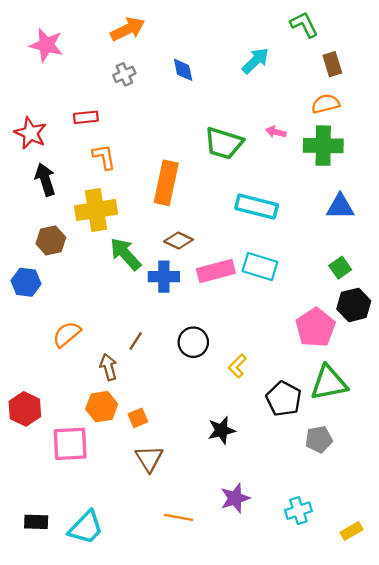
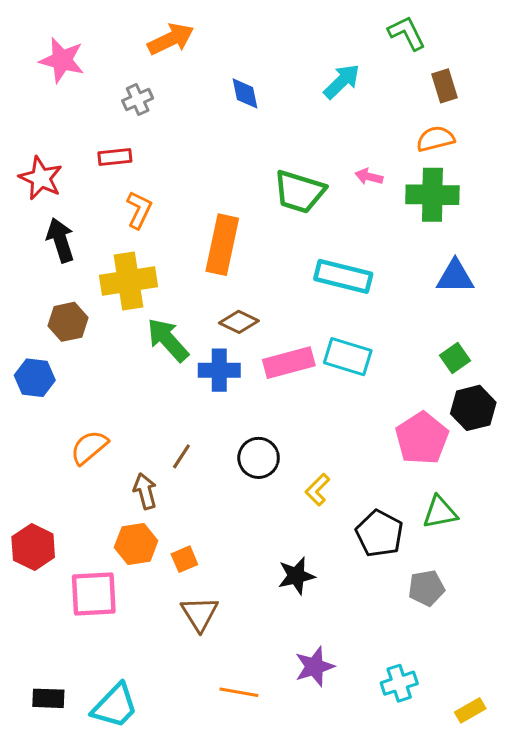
gray cross: (124, 74) -> (138, 100), moved
orange L-shape: (104, 157) -> (139, 210), turned 36
green triangle: (329, 383) -> (440, 512), size x0.7

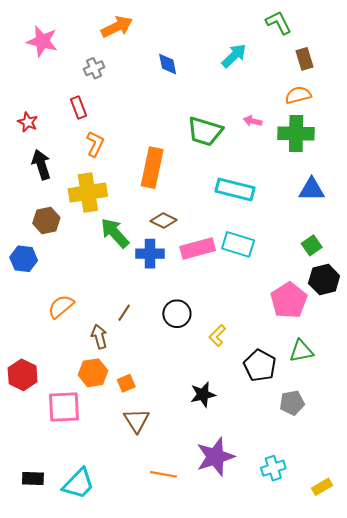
red rectangle: (115, 157) -> (79, 108), turned 75
red star: (41, 178) -> (28, 122), size x0.7
purple star: (314, 667) -> (215, 457), size x1.4

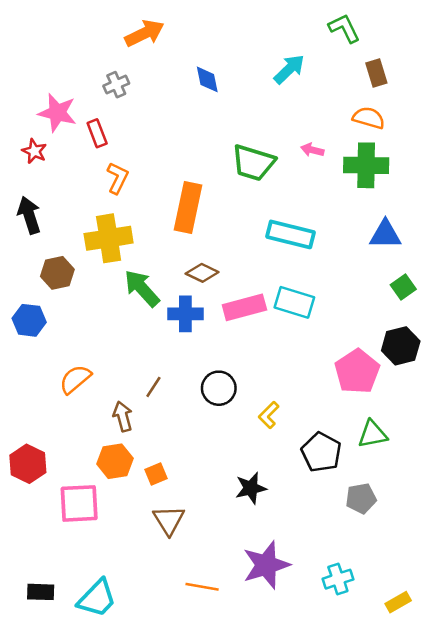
pink star: (42, 41) -> (57, 113), moved
orange semicircle: (298, 95) -> (369, 118), turned 30
black arrow: (41, 165) -> (29, 215), moved
green square: (312, 245) -> (403, 287), moved

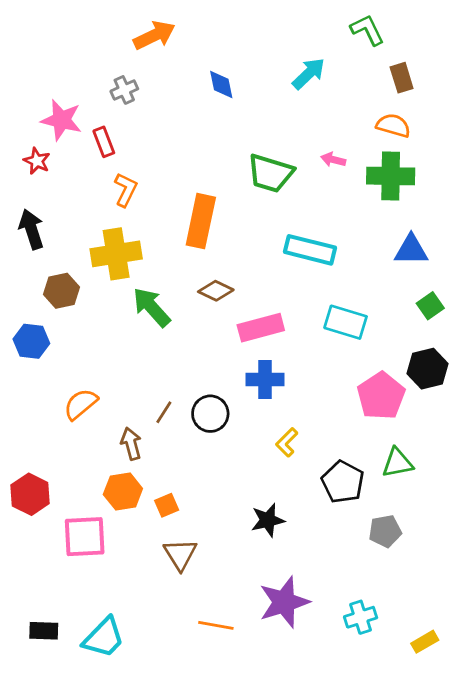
cyan rectangle: (294, 302) -> (346, 322), moved
blue cross: (185, 314) -> (265, 380), moved
black circle: (219, 388) -> (210, 414), moved

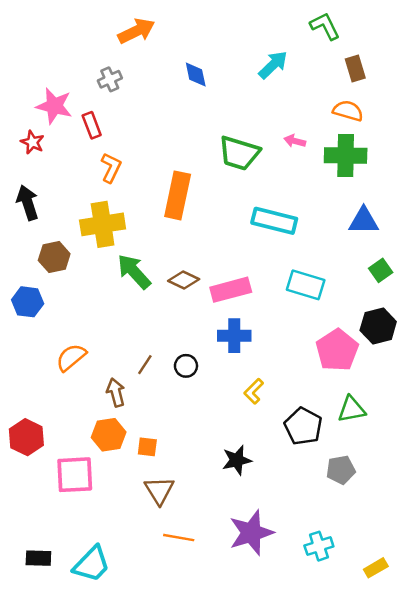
brown diamond: (216, 291) -> (184, 280), moved
black circle: (210, 414) -> (186, 366), size x0.7
orange square: (167, 505) -> (147, 447), turned 30
orange line: (216, 625) -> (179, 538), moved

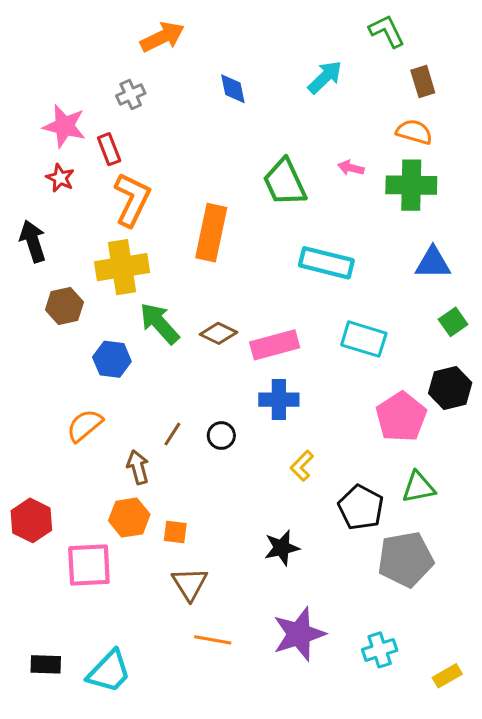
red star: (32, 142) -> (60, 178), moved
green trapezoid: (239, 153) -> (285, 182), turned 48
orange L-shape: (111, 168) -> (132, 200), size x1.5
blue hexagon: (28, 302) -> (112, 359), moved
gray pentagon: (341, 470) -> (406, 559), size x1.6

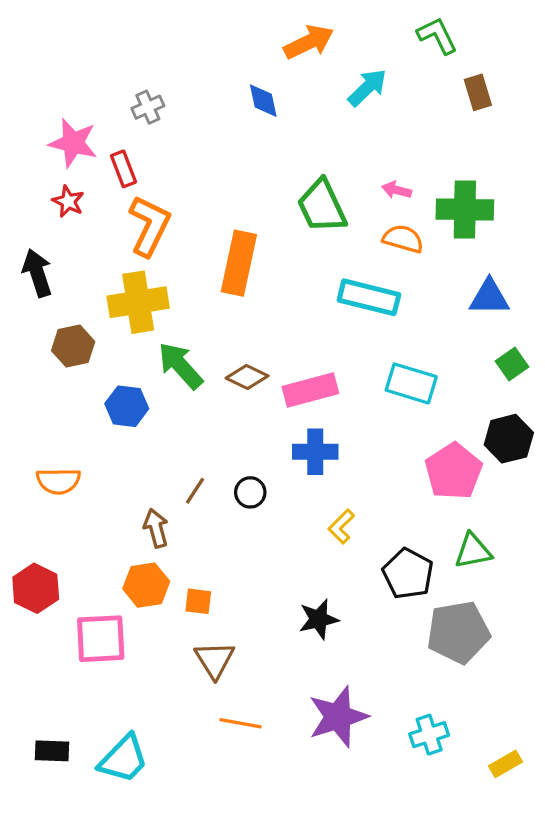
orange arrow: (162, 37) -> (309, 42), moved
orange semicircle: (414, 132) -> (403, 239), moved
orange semicircle: (85, 425) -> (58, 481), moved, turned -141

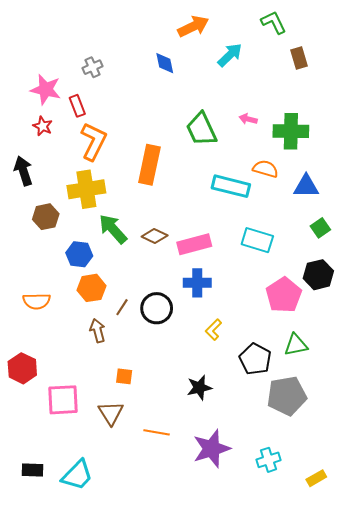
orange semicircle: (403, 239) -> (265, 169), moved
black circle: (250, 492) -> (157, 308), size x1.6
orange hexagon: (146, 585) -> (91, 288), moved
brown triangle: (215, 660) -> (111, 413), moved
orange line: (241, 723) -> (157, 432), moved

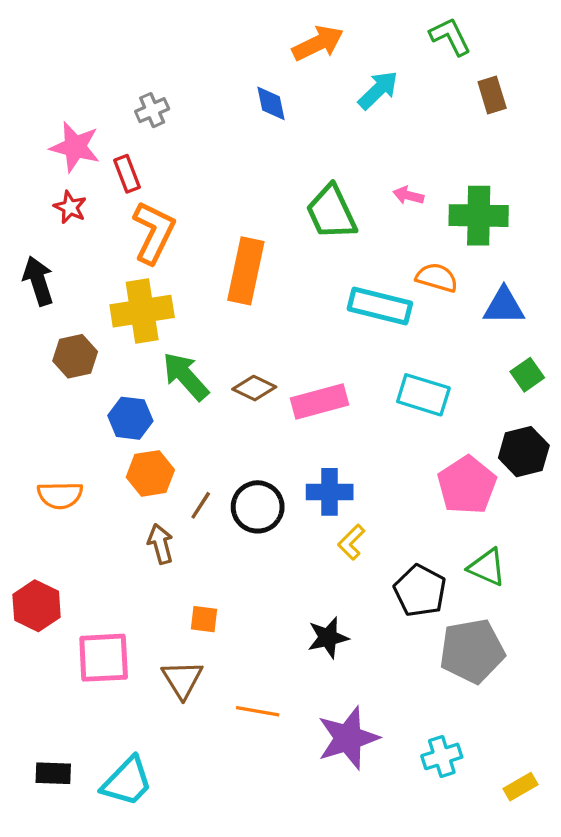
blue cross: (197, 283) -> (330, 492), moved
green triangle: (296, 345) -> (487, 567), turned 35

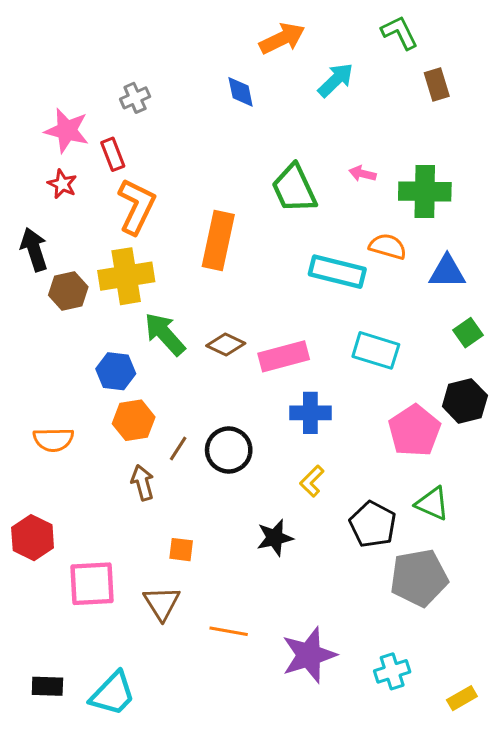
brown hexagon: (75, 356) -> (68, 291), moved
blue cross: (330, 492) -> (310, 413), moved
black star: (328, 638) -> (275, 538), moved

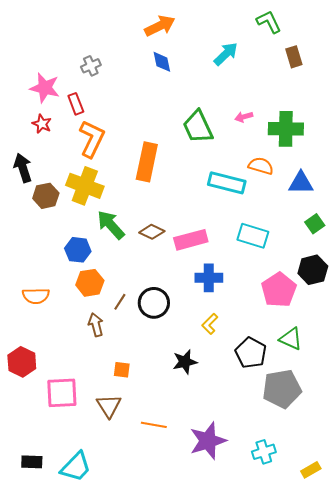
orange arrow: (282, 38) -> (160, 26), moved
pink arrow: (362, 174) -> (244, 117), turned -30
yellow cross: (126, 276) -> (85, 186), turned 30

